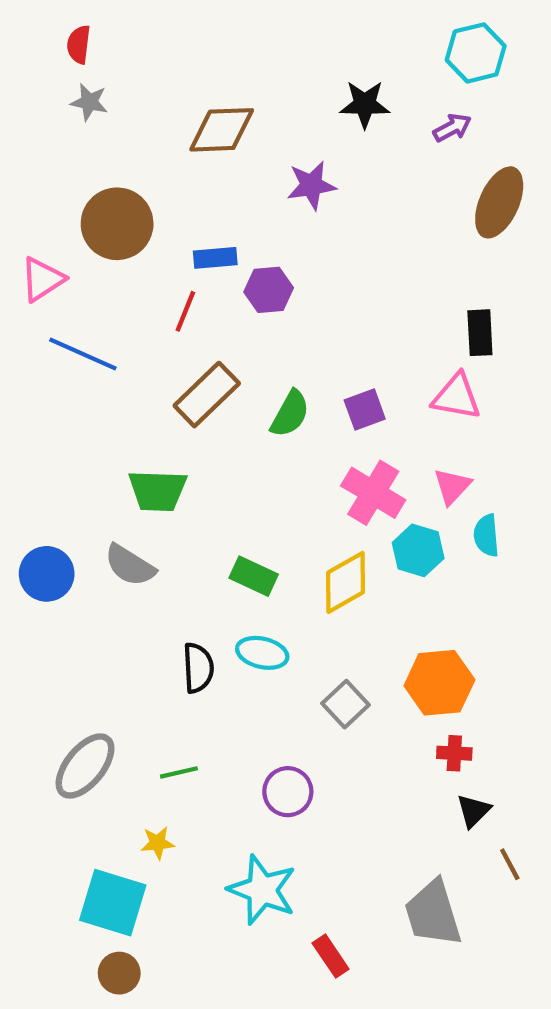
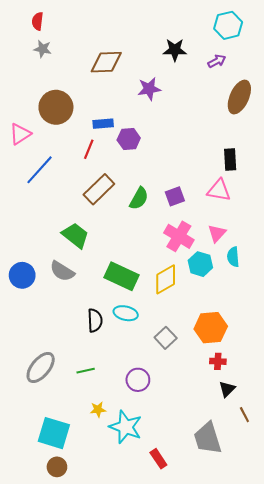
blue line: (83, 354) -> (40, 170), turned -72
green trapezoid: (158, 491) -> (75, 235), turned -144
green rectangle: (254, 576) -> (122, 276), size x1.5
yellow star: (158, 843) -> (98, 410), moved

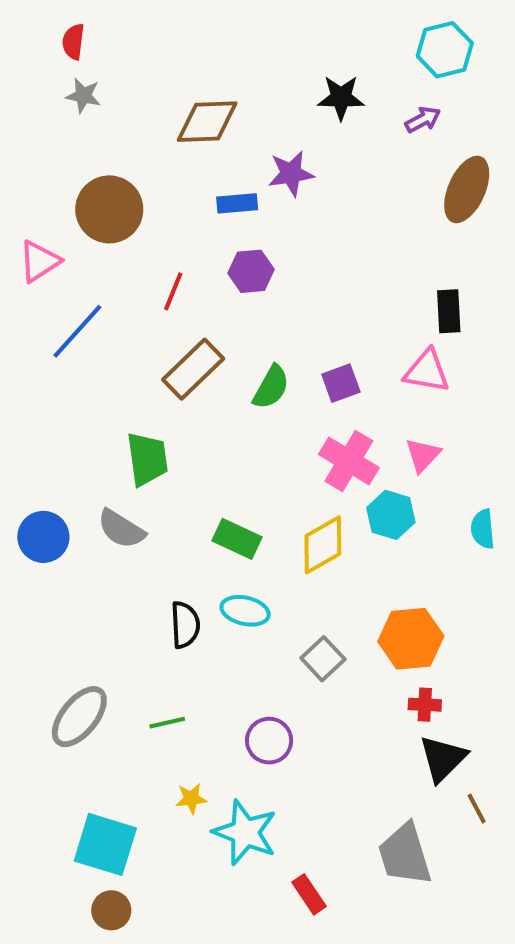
blue rectangle: (103, 124) -> (237, 203), moved
green trapezoid: (75, 235) -> (147, 459), turned 44
cyan semicircle: (233, 257) -> (483, 529), moved
green rectangle: (122, 276) -> (237, 539), size x0.7
black triangle: (227, 389) -> (443, 759), size x1.5

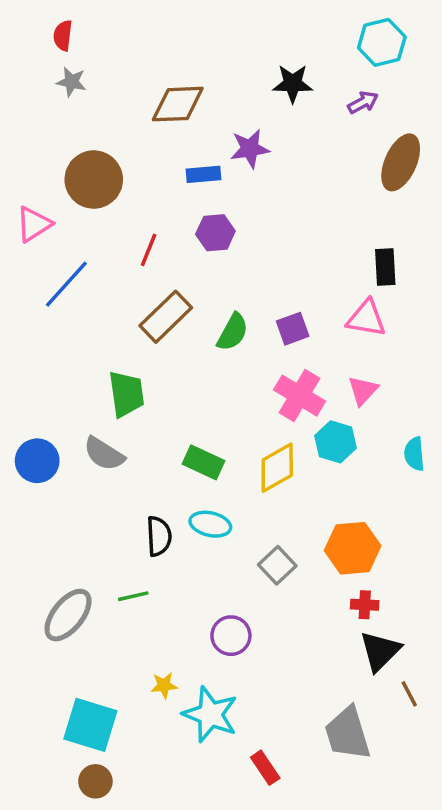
green line: (167, 723) -> (133, 596), moved

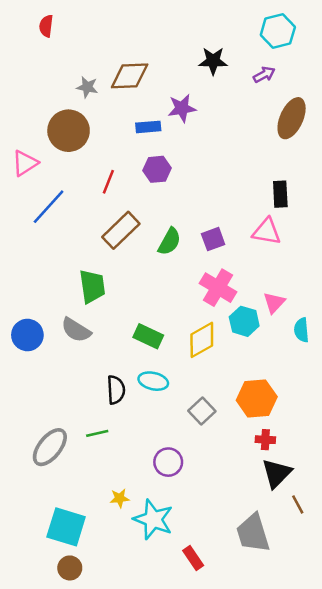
gray star: (71, 82) -> (87, 87), moved
pink triangle: (363, 390) -> (274, 303), moved

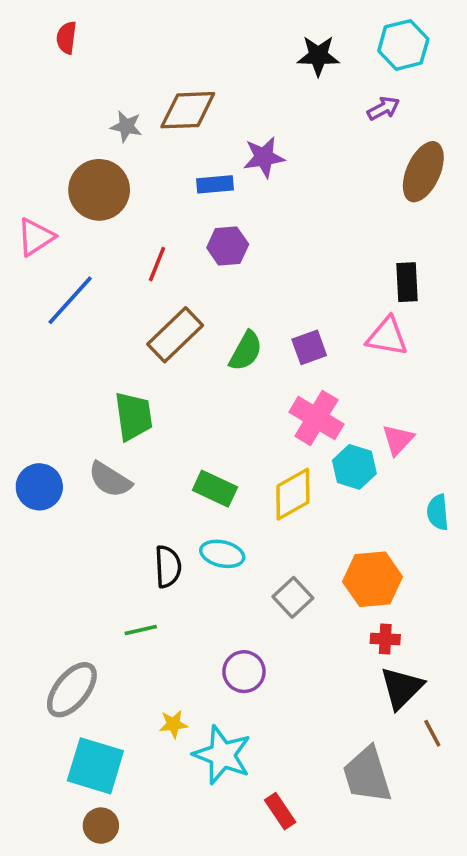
black star: (213, 61) -> (318, 56), moved
cyan semicircle: (302, 330) -> (438, 512), moved
gray ellipse: (50, 447) -> (72, 690), moved

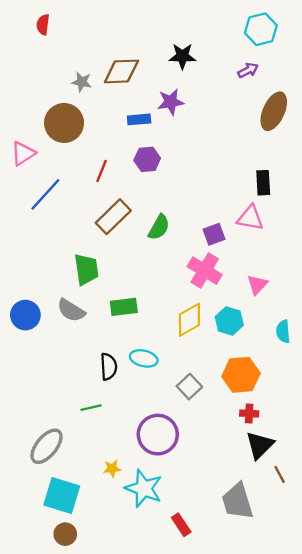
black star: (318, 56) -> (182, 56), moved
purple square: (309, 347) -> (214, 234), moved
cyan hexagon: (354, 467) -> (229, 321), moved
green rectangle: (215, 489) -> (124, 307), moved, turned -32
purple circle: (244, 672) -> (158, 435), size x1.5

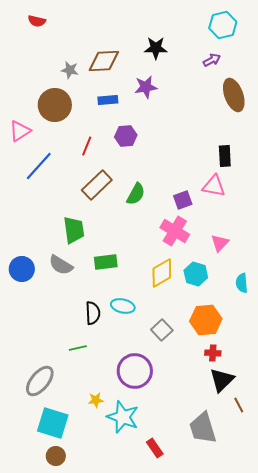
red semicircle: (43, 25) -> (37, 21), turned -84
brown ellipse: (274, 111) -> (234, 95), turned -44
blue rectangle: (139, 119) -> (108, 100), moved

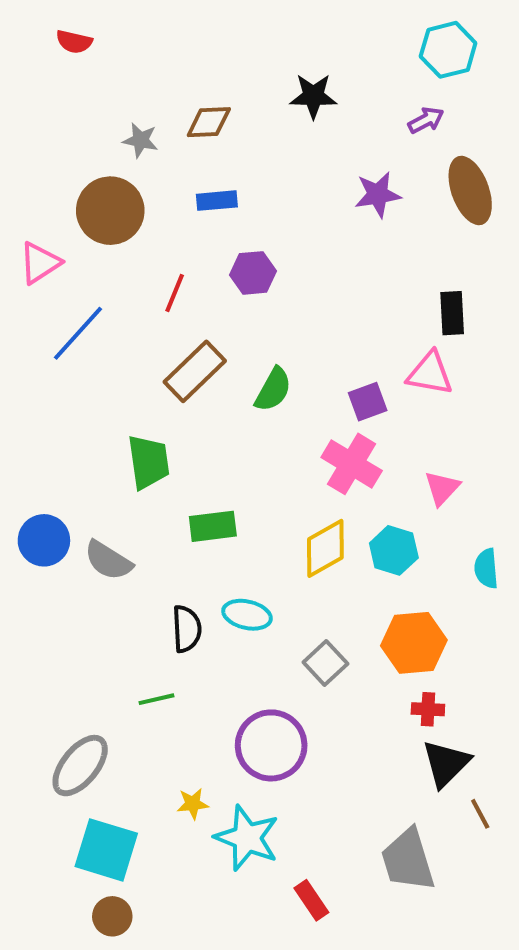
brown diamond: (104, 61) -> (209, 122), size x0.7
purple star: (146, 87) -> (378, 195), moved
gray semicircle: (61, 265) -> (108, 560), moved

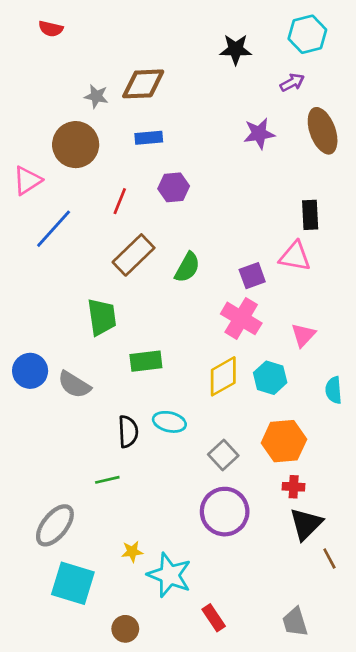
black star: (313, 96) -> (236, 49), moved
brown diamond: (209, 122) -> (143, 84), size x1.4
purple circle: (271, 745) -> (225, 512), moved
gray trapezoid: (408, 860) -> (295, 622), moved, size x0.7
brown circle: (112, 916) -> (125, 629), moved

